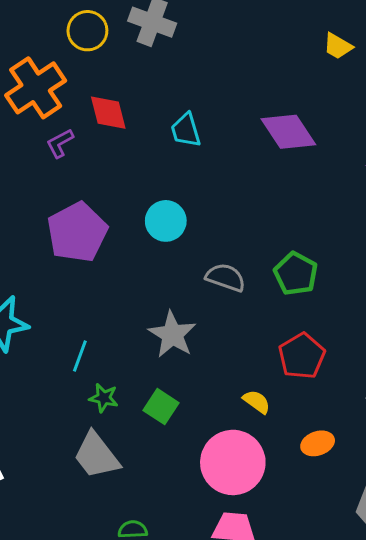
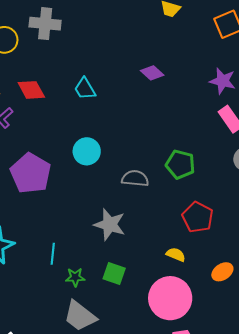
purple diamond: (288, 132) -> (152, 73), size x0.6

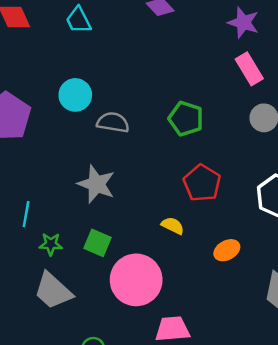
gray semicircle: (135, 178) -> (113, 122), moved
pink circle: (170, 298) -> (136, 280), moved

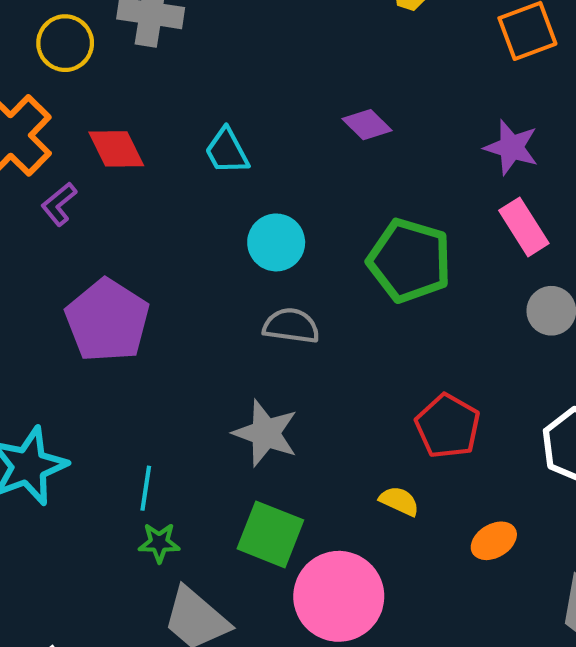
cyan circle: (75, 95) -> (276, 242), moved
green pentagon: (186, 119) -> (410, 261), moved, size x1.4
green square: (98, 243) -> (270, 534), size x1.4
green star: (51, 244) -> (159, 543), moved

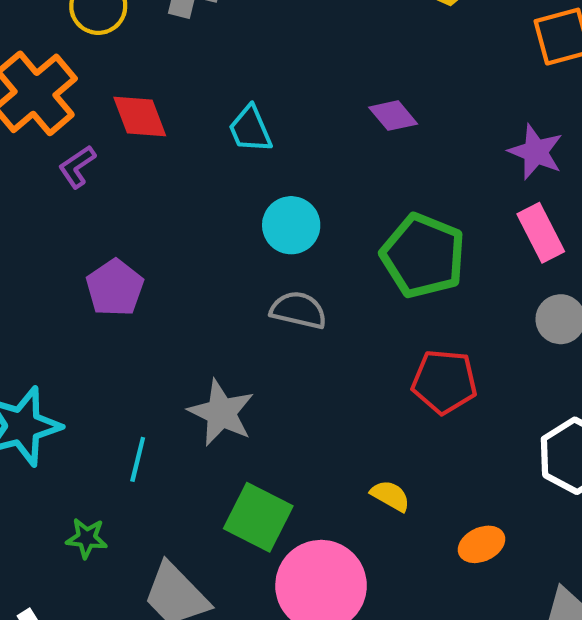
purple pentagon: (107, 321) -> (115, 288), size x0.7
red pentagon: (448, 426) -> (444, 382), moved, turned -30
gray star: (266, 433) -> (221, 413), moved
green star: (159, 543) -> (87, 538), moved

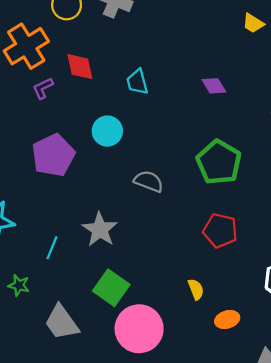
cyan circle: (291, 225) -> (107, 131), moved
purple pentagon: (115, 288) -> (53, 155), size x1.4
yellow semicircle: (390, 496) -> (196, 289), moved, turned 30

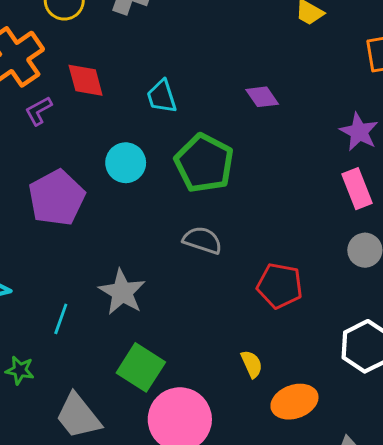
green pentagon: (219, 162) -> (204, 163), moved
gray semicircle: (149, 181) -> (202, 240), moved
orange ellipse: (227, 320) -> (294, 402), size x1.4

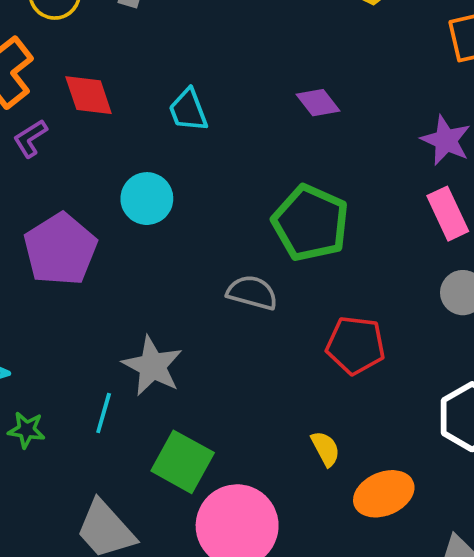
green pentagon: (204, 163) -> (310, 223), moved
cyan line: (61, 319) -> (104, 413), moved
green star: (20, 370) -> (26, 430), moved

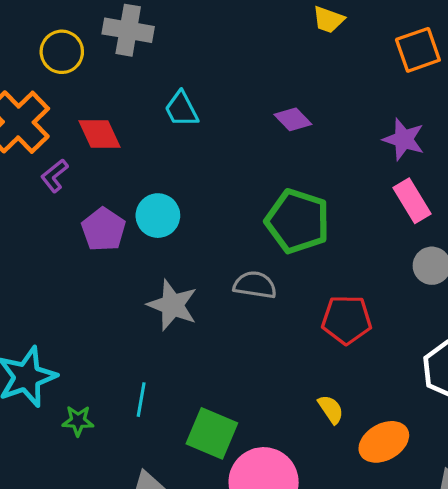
cyan trapezoid: (188, 110) -> (181, 109), moved
purple pentagon: (60, 249) -> (103, 229), moved, size x0.7
gray star: (152, 366) -> (172, 305), moved

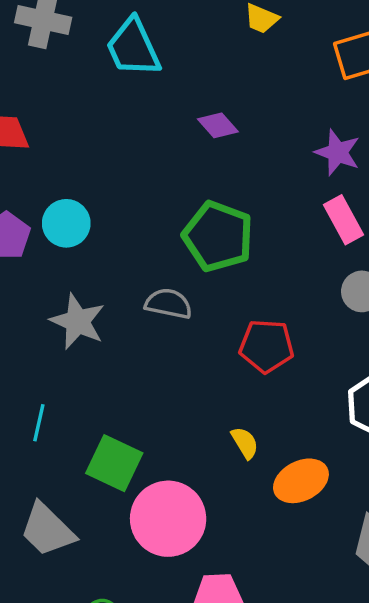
cyan trapezoid: (181, 109) -> (133, 47), moved, size x1.5

